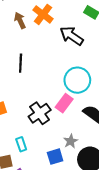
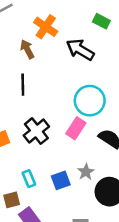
brown arrow: (20, 20) -> (27, 49), moved
black cross: (40, 113) -> (36, 131), moved
blue square: (55, 157) -> (61, 180), moved

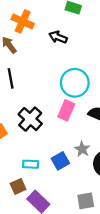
black arrow: (80, 50) -> (58, 37), size x0.7
cyan rectangle: (29, 179) -> (31, 164), turned -56

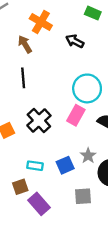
gray square: (86, 201) -> (83, 196), moved

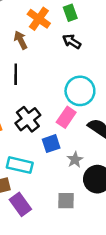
green rectangle: (93, 13) -> (70, 13), moved, turned 42
blue square: (65, 165) -> (51, 144), moved
cyan rectangle: (35, 166) -> (20, 165), size x1.5

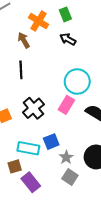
blue square: (51, 144) -> (51, 142), moved
gray star: (75, 160) -> (66, 157), moved
gray square: (66, 201) -> (70, 177), turned 35

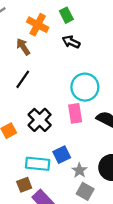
black line: (21, 70) -> (23, 79), turned 42
pink rectangle: (66, 105) -> (75, 113), turned -36

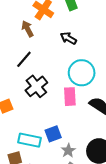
black arrow: (71, 42) -> (68, 38), moved
black cross: (40, 120) -> (36, 86), moved

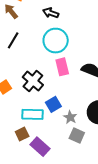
cyan circle: (82, 73) -> (56, 41), moved
black cross: (36, 86) -> (33, 81), moved

